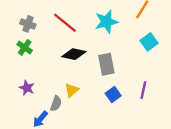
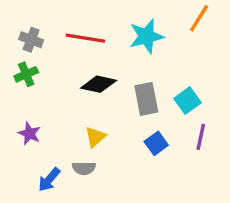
red line: (65, 23) -> (85, 38), turned -30
cyan square: (149, 42) -> (188, 101), moved
green cross: (25, 47) -> (26, 74), turned 32
gray semicircle: (56, 104) -> (84, 168), moved, turned 72

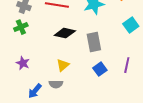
cyan square: (188, 101) -> (131, 25), moved

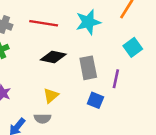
purple line: (127, 65) -> (116, 79), moved
blue square: (100, 69) -> (95, 100), turned -32

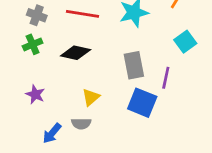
black diamond: (53, 57) -> (76, 53), moved
blue square: (95, 100) -> (142, 103), size x1.5

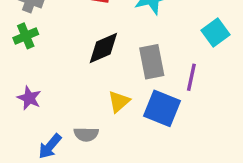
black diamond: (76, 53) -> (103, 48), moved, turned -36
yellow triangle: (91, 97) -> (119, 101), moved

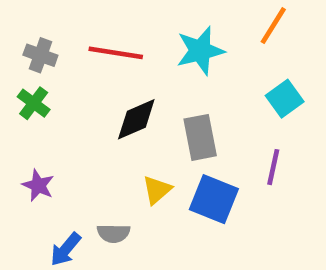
green cross: (26, 36) -> (34, 103), turned -30
purple line: (191, 77) -> (273, 167), moved

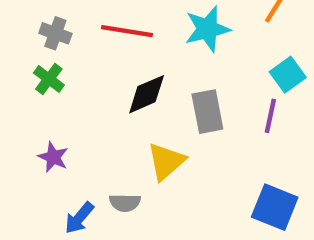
purple line: (273, 167) -> (270, 116), moved
yellow triangle: (157, 190) -> (166, 161), size x1.4
blue square: (214, 199) -> (275, 207), moved

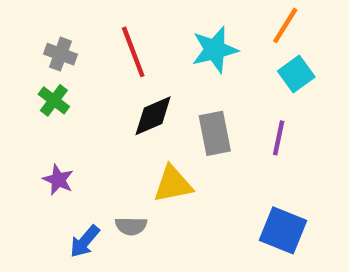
red line: (127, 31) -> (133, 52), turned 60
cyan square: (288, 75) -> (296, 74), moved
yellow triangle: (166, 161) -> (173, 184), turned 30

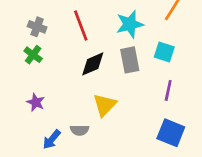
cyan square: (296, 74) -> (164, 52), moved, turned -36
gray rectangle: (215, 133) -> (130, 60), moved
purple line: (279, 138) -> (168, 90), moved
yellow triangle: (173, 184) -> (105, 105), turned -35

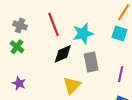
cyan star: (130, 24) -> (83, 34), moved
cyan square: (164, 52) -> (120, 34), moved
gray rectangle: (130, 60) -> (91, 62), moved

